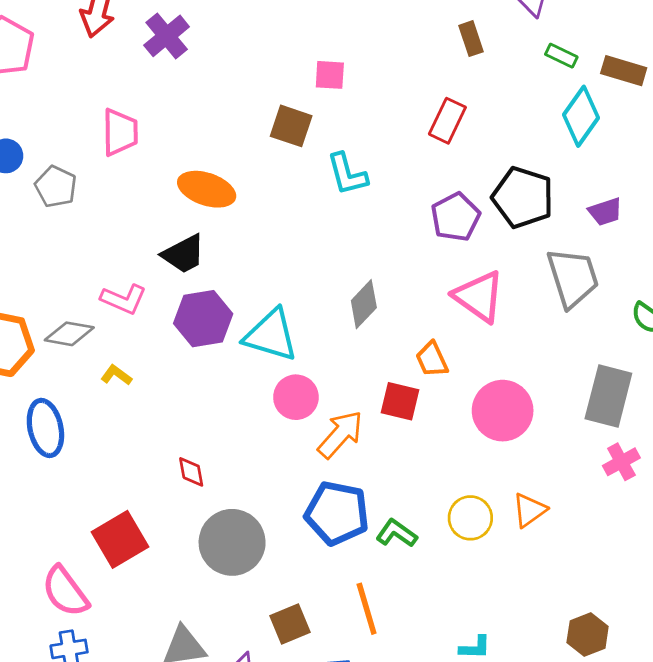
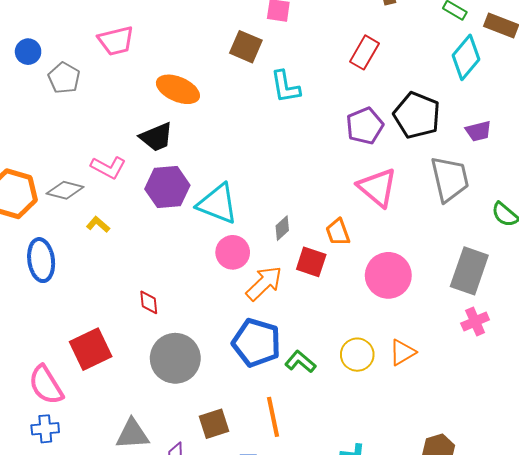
pink trapezoid: (120, 132) -> (116, 41), turned 72
gray diamond: (364, 304) -> (282, 228), moved, size x0.7

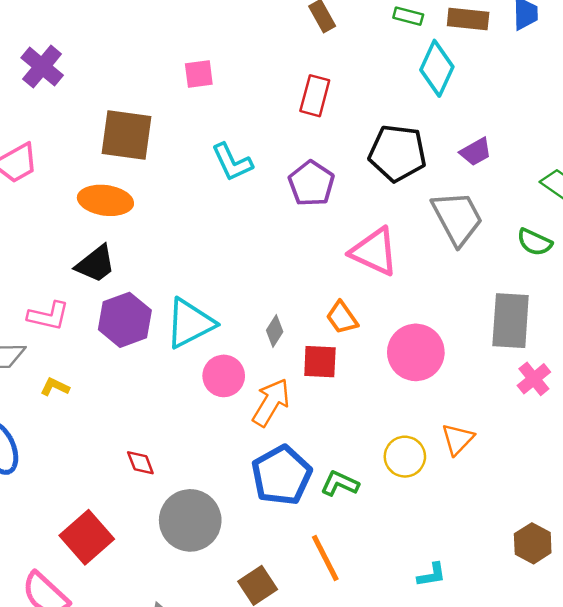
brown square: (246, 47) -> (127, 135), moved, size x1.4
purple pentagon: (365, 126) -> (311, 183), moved
cyan triangle: (218, 204) -> (190, 323), turned -33
blue pentagon: (257, 343) -> (281, 475), turned -30

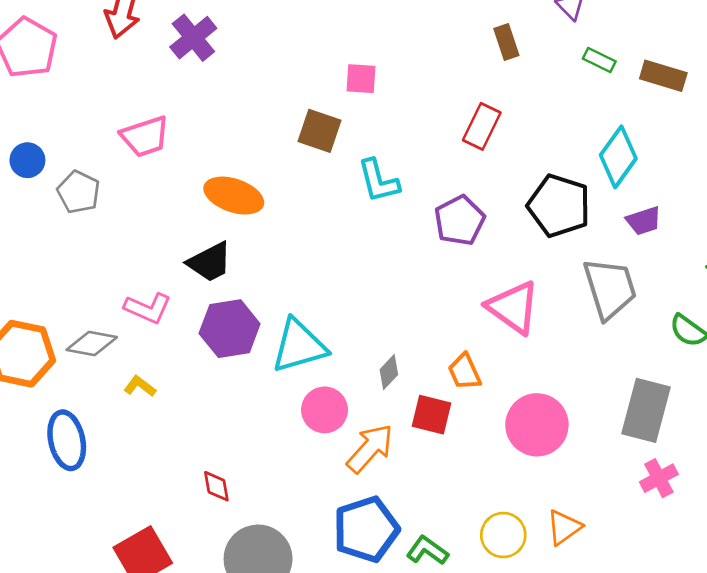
cyan diamond: (437, 68) -> (618, 157), moved
brown square: (127, 135) -> (320, 131), moved, size x0.7

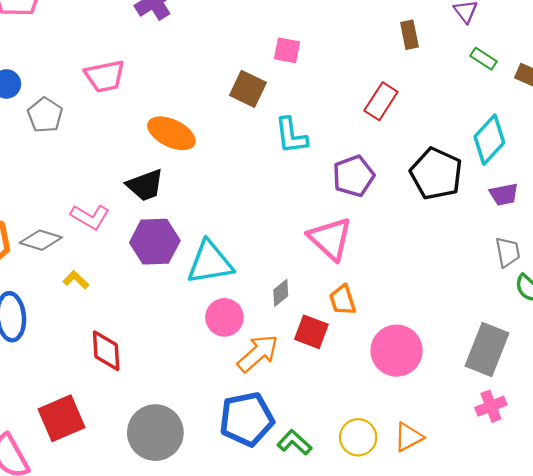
gray trapezoid: (610, 288) -> (508, 252), moved, size x0.6
pink triangle: (513, 307) -> (330, 239), moved
red diamond: (216, 486) -> (106, 351), moved, size x1.5

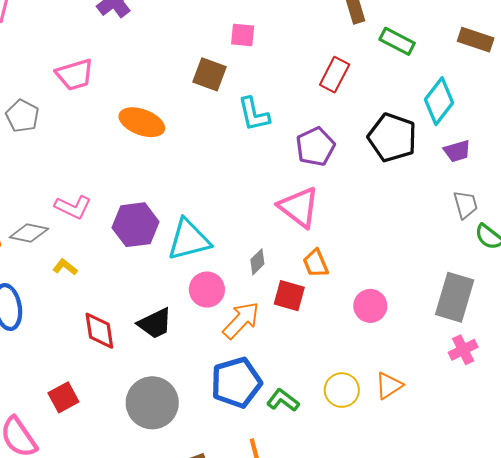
green rectangle: (483, 59) -> (397, 41), moved, size x1.4
black trapezoid: (145, 185) -> (155, 323), moved
pink circle: (397, 351) -> (370, 306), size x0.7
red square: (62, 418) -> (63, 397), size x0.7

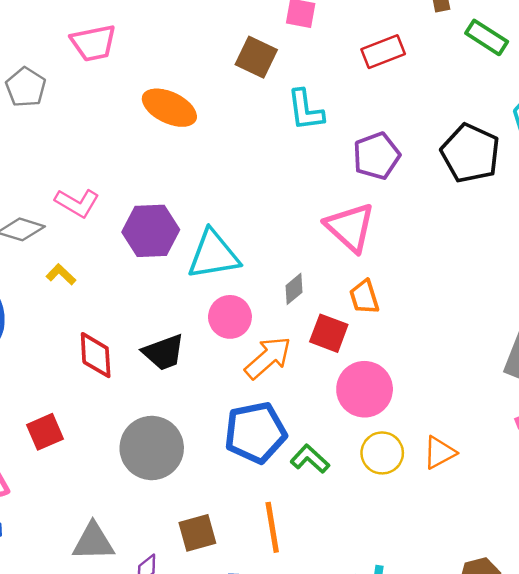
red rectangle: (335, 75) -> (383, 52), moved, turned 36
pink circle: (370, 306) -> (365, 389), moved, size x1.4

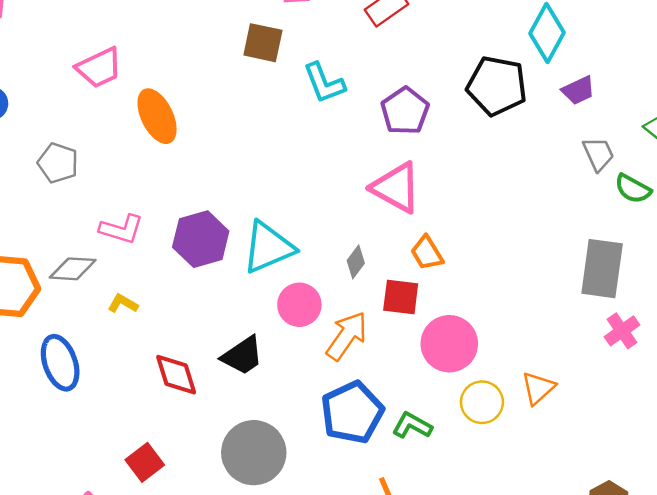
gray pentagon: (26, 87) -> (58, 163), moved
orange ellipse: (169, 108) -> (157, 116), moved, turned 52

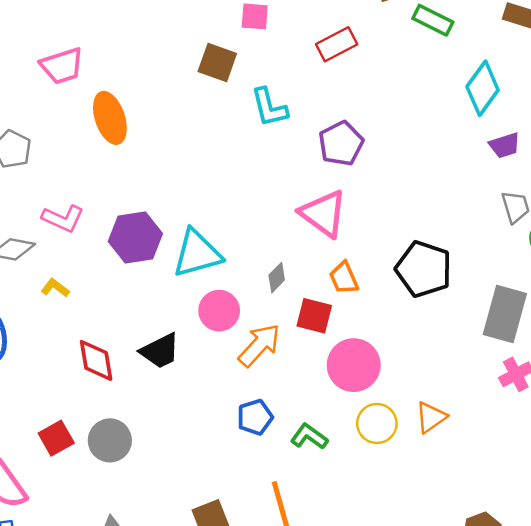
black pentagon: (497, 86) -> (424, 269), moved
blue pentagon: (352, 412) -> (255, 417), size x0.6
gray circle: (254, 453) -> (110, 440), moved, size x0.7

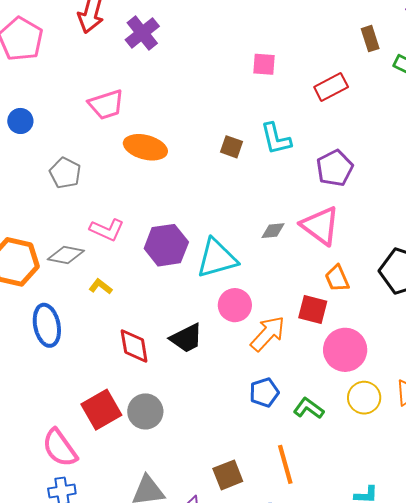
brown square: (217, 63) -> (231, 147), moved, size x0.7
orange ellipse: (110, 118) -> (145, 147), turned -57
gray diamond: (277, 278) -> (273, 231), moved, turned 40
red square: (56, 438) -> (101, 410), size x1.4

